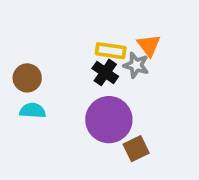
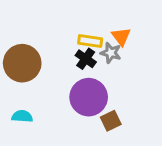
brown circle: (27, 78) -> (22, 63), size x1.6
cyan semicircle: (33, 111) -> (22, 116), moved

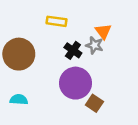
yellow rectangle: (90, 41) -> (57, 21), moved
brown square: (111, 121) -> (94, 103), turned -30

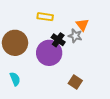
purple circle: (76, 83) -> (49, 53), moved
cyan semicircle: (19, 99) -> (15, 79), turned 64

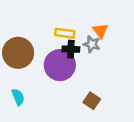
yellow rectangle: (45, 17) -> (65, 33), moved
black cross: (58, 40) -> (71, 49), turned -32

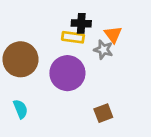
black cross: (71, 49) -> (81, 23), moved
brown square: (92, 101) -> (103, 113), turned 35

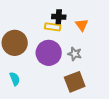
gray star: (103, 50) -> (75, 54), moved
brown square: (103, 113) -> (75, 82), size x1.5

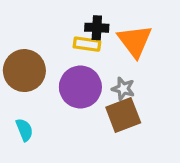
orange triangle: (82, 25) -> (135, 41), size x1.6
brown square: (75, 82) -> (123, 115), moved

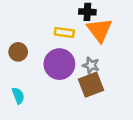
black cross: (97, 28) -> (87, 12), moved
brown circle: (24, 71) -> (18, 52), size x0.6

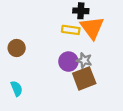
yellow rectangle: (64, 32) -> (71, 30), moved
purple circle: (59, 64) -> (68, 62), moved, size x0.7

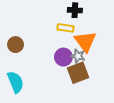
orange triangle: (92, 28) -> (85, 41), moved
cyan semicircle: (17, 89) -> (16, 82), size x1.5

